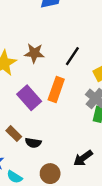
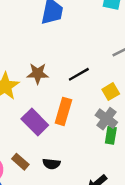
black line: (72, 56) -> (79, 74), turned 30
black semicircle: (33, 143) -> (51, 164), moved

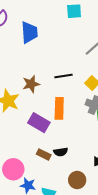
black line: (79, 74) -> (63, 76), turned 36
brown rectangle: (20, 162) -> (44, 154), moved

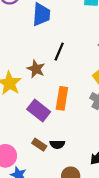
black line: (63, 76) -> (59, 52), moved, turned -66
brown star: (31, 84) -> (36, 69), turned 30

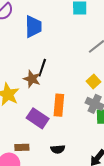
black line: (59, 52) -> (42, 68), moved
brown rectangle: (39, 145) -> (22, 147), moved, turned -32

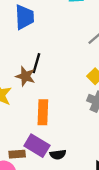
orange rectangle: (59, 105) -> (43, 112), moved
purple rectangle: (38, 118) -> (37, 146), moved

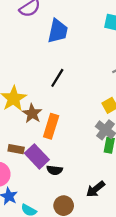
brown star: (25, 76) -> (32, 113), moved
brown rectangle: (17, 154) -> (16, 149), moved

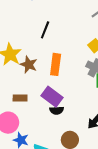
orange rectangle: (51, 126) -> (56, 64), moved
purple rectangle: (37, 156) -> (52, 97), moved

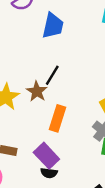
brown star: (29, 65) -> (37, 91), moved

